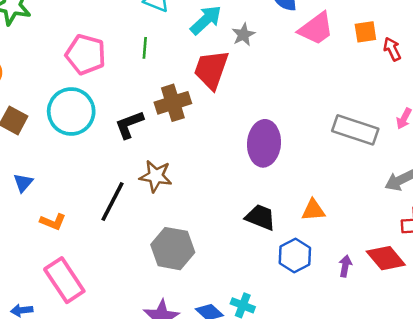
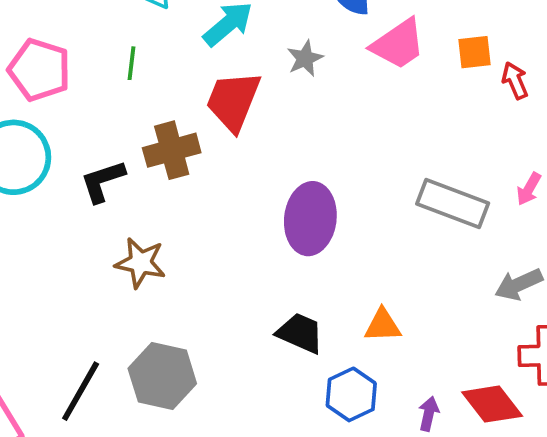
gray star: (243, 35) -> (305, 58), moved
black line: (113, 201) -> (81, 391), moved

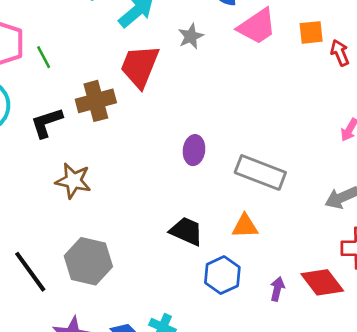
green line: (131, 63) -> (44, 57), moved, turned -35
gray rectangle: (453, 204) -> (260, 172), moved
purple ellipse: (310, 219) -> (194, 150), size x0.6
black line: (81, 391) -> (30, 272), turned -66

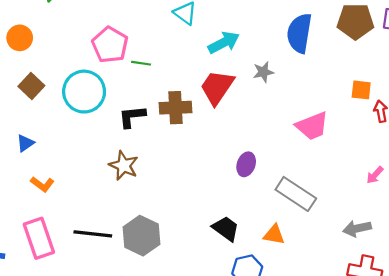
pink trapezoid: (257, 26) -> (312, 126), moved
green line: (44, 57) -> (141, 63), turned -66
brown star: (73, 181) -> (124, 166), moved
black line: (30, 272) -> (93, 234), turned -60

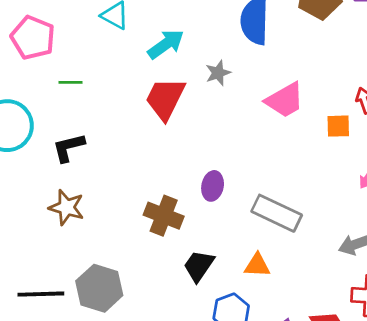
pink pentagon: (110, 45) -> (33, 38), moved
orange square: (361, 90) -> (338, 126), moved
brown cross: (175, 108) -> (164, 216), moved, turned 32
pink trapezoid: (312, 126) -> (285, 100), moved
black trapezoid: (226, 228) -> (199, 266), turned -84

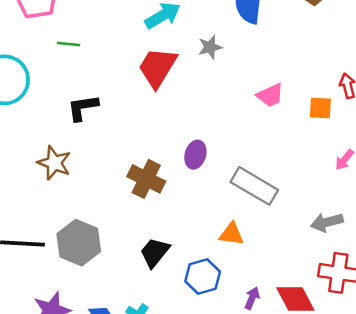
pink trapezoid: (285, 100) -> (270, 95), moved, size x0.7
black L-shape: (69, 148) -> (83, 108), moved
black trapezoid: (199, 266) -> (155, 252), moved

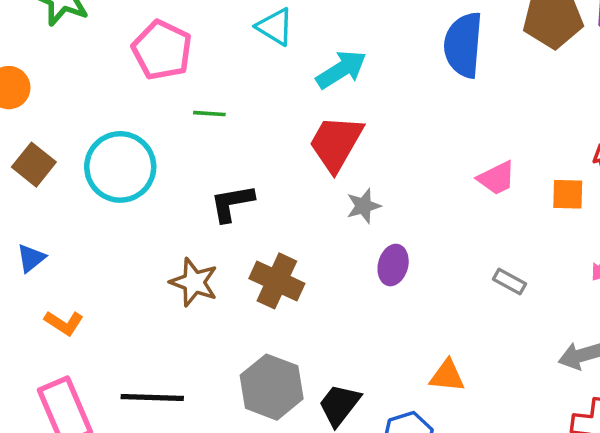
gray star: (210, 47) -> (364, 206), moved
brown cross: (146, 179) -> (277, 281), moved
gray rectangle: (254, 186) -> (509, 282), moved, size x0.5
gray hexagon: (79, 243) -> (272, 387), moved

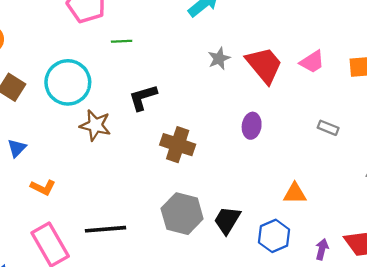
red trapezoid: (336, 143) -> (264, 65), moved, turned 117
gray star: (364, 206) -> (219, 58), moved
brown star: (194, 282) -> (95, 125), moved

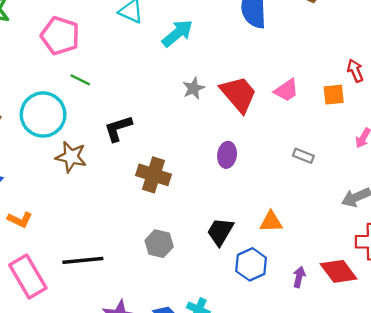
green line: (122, 41) -> (80, 80), moved, turned 30
gray hexagon: (182, 214) -> (159, 244), size x0.7
black trapezoid: (227, 220) -> (220, 232), moved

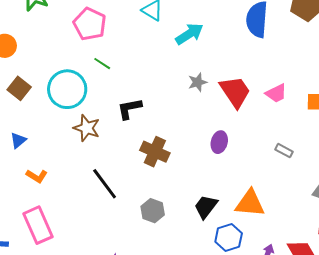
orange triangle: (271, 222) -> (250, 203), size x1.5
black line: (83, 260) -> (105, 184), moved, turned 52

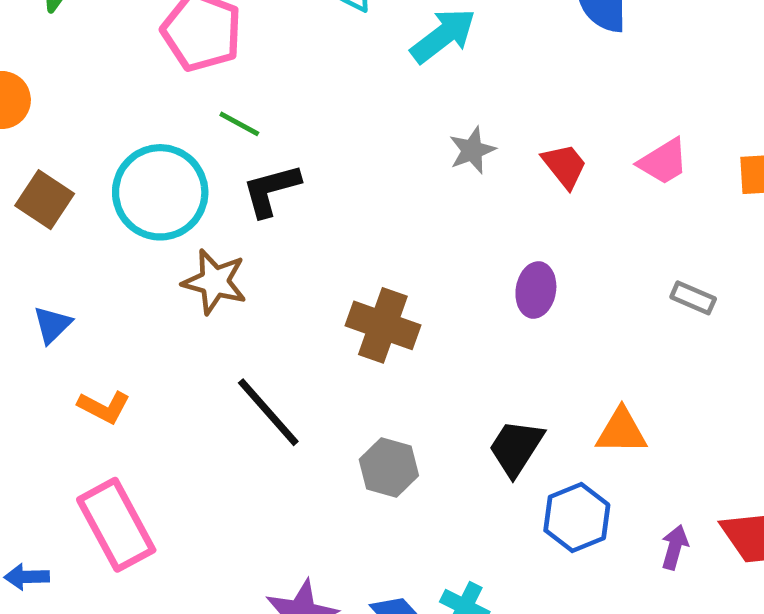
red trapezoid: (235, 92) -> (564, 166), size x0.6
black L-shape: (129, 109) -> (271, 190), moved
orange triangle: (250, 203) -> (621, 431), size x0.7

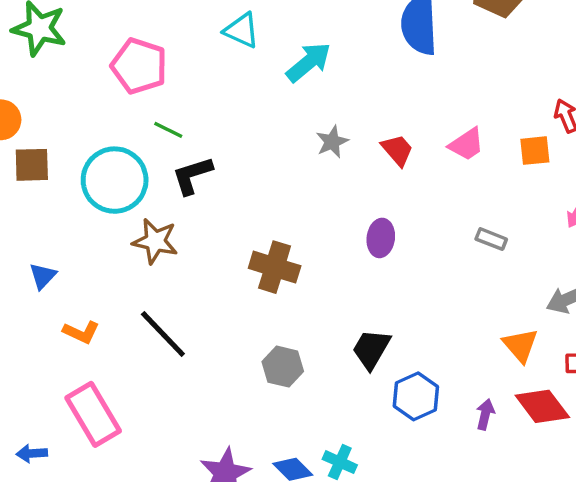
brown square: (45, 200) -> (32, 165), moved, turned -33
black line: (268, 412) -> (163, 334), moved
orange triangle: (621, 431) -> (520, 345), moved, turned 51

